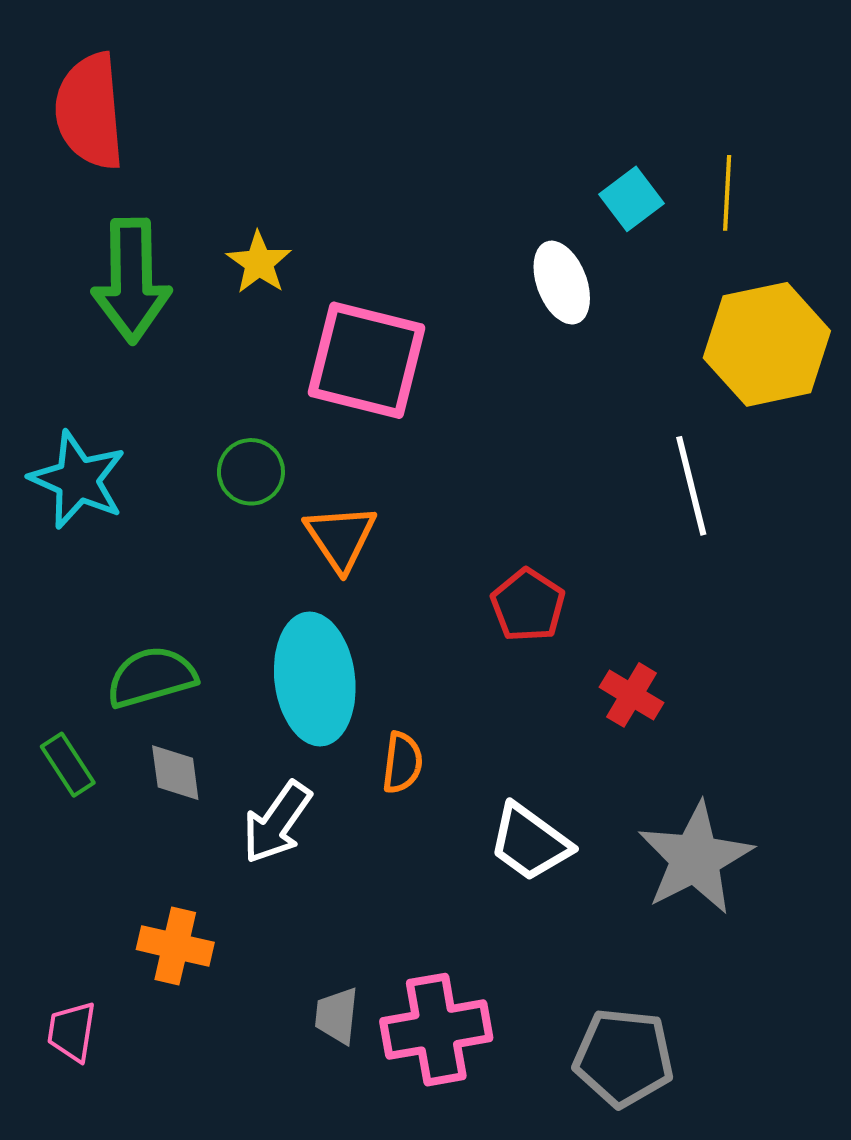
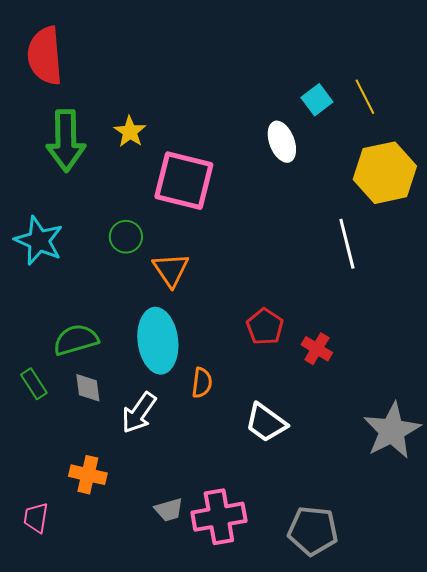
yellow line: (727, 193) -> (365, 97), turned -30
red pentagon: (528, 605) -> (265, 327), moved
gray star: (695, 858) -> (392, 431), moved
gray trapezoid: (337, 1016) -> (169, 510), turned -112

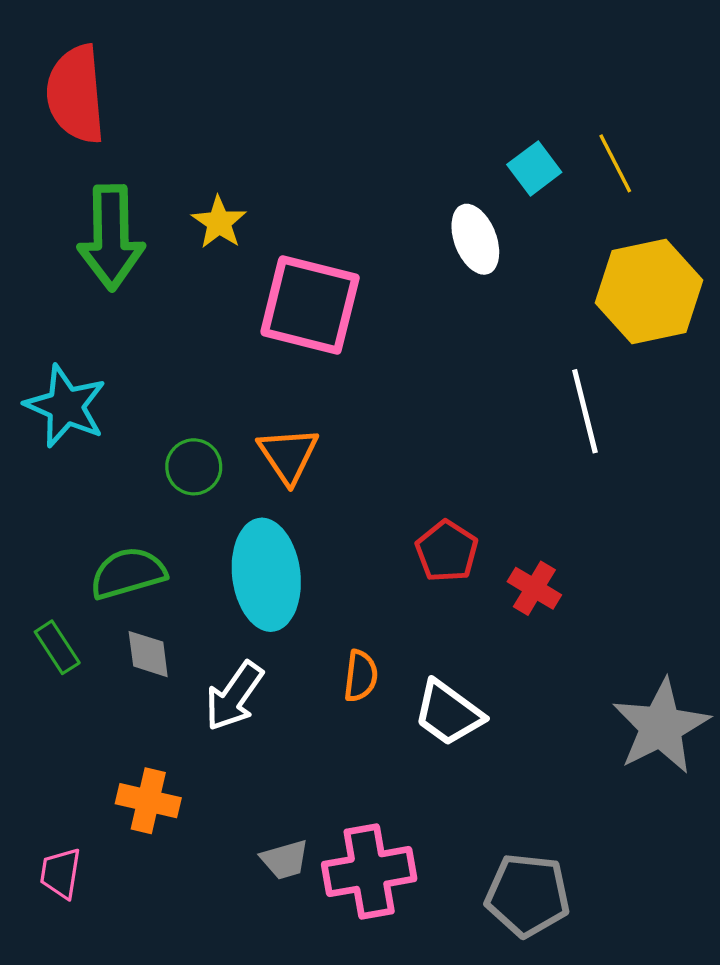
green circle: (126, 237) -> (194, 467), moved
orange semicircle: (202, 383) -> (361, 676), moved

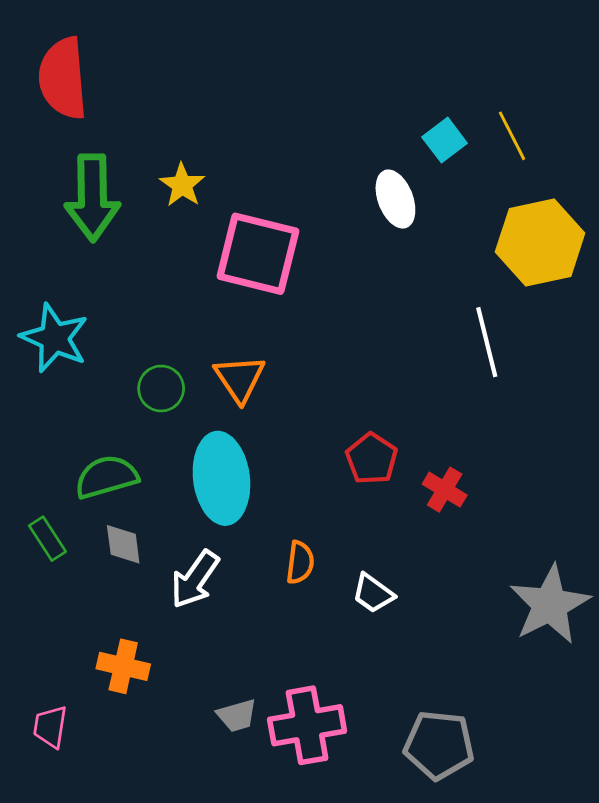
white trapezoid: (448, 713) -> (373, 593), size x0.7

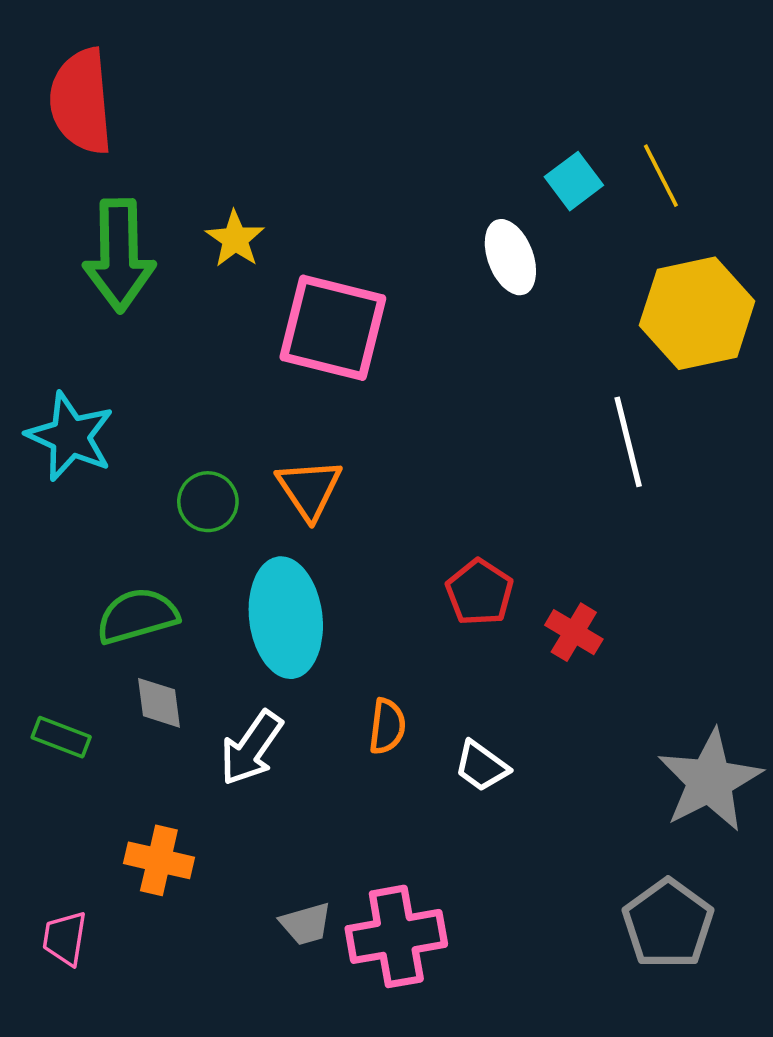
green rectangle: (47, 539) -> (61, 737), moved, turned -36
gray pentagon: (439, 745) -> (668, 924), moved, turned 30

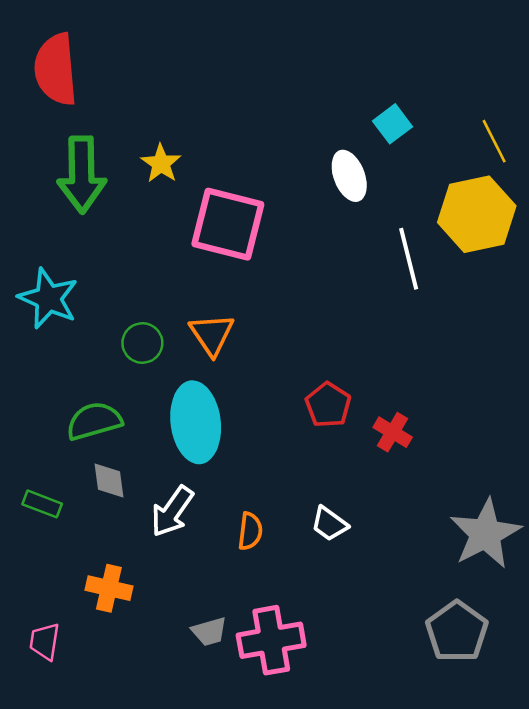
yellow line: (661, 176) -> (494, 141), moved
white line: (628, 442) -> (409, 259), moved
orange semicircle: (387, 726) -> (250, 531), moved

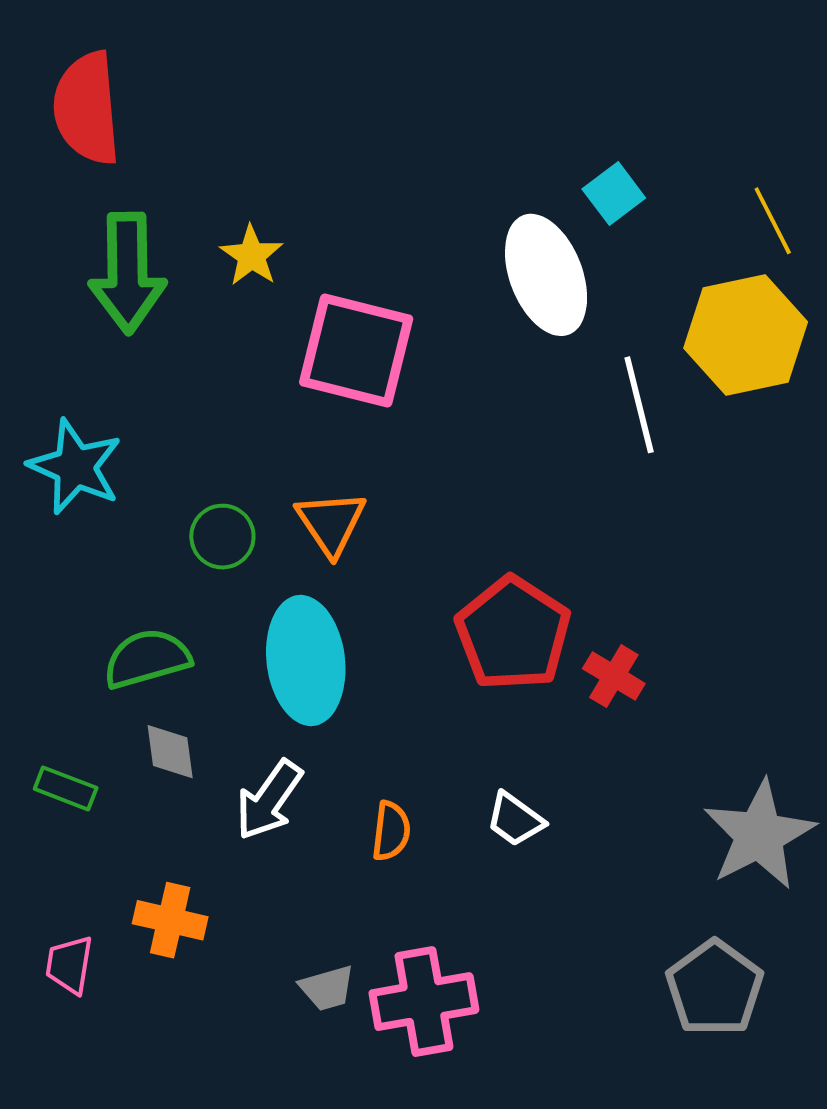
white ellipse: (349, 176) -> (546, 275), size x1.5
red pentagon: (328, 405) -> (513, 633), size x1.6
pink trapezoid: (45, 641) -> (69, 965), moved

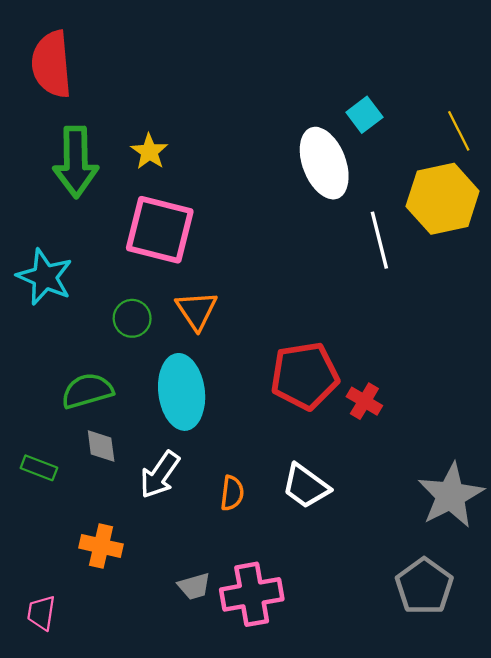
pink square: (356, 351) -> (160, 230), moved
red pentagon: (513, 633) -> (305, 376), turned 30
white trapezoid: (515, 819) -> (306, 486), size x1.4
pink trapezoid: (69, 965) -> (41, 613), moved

